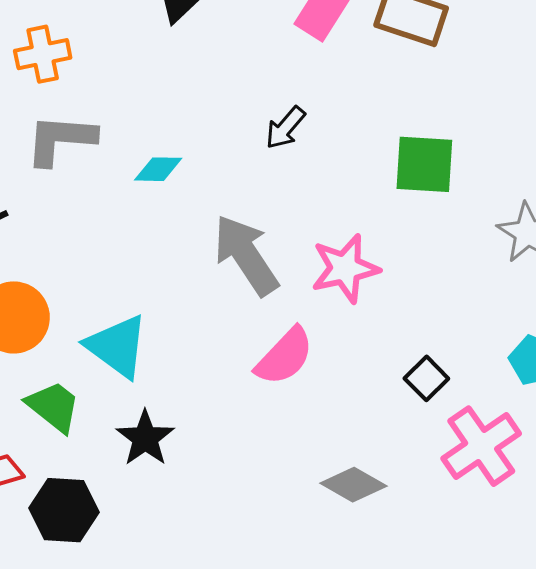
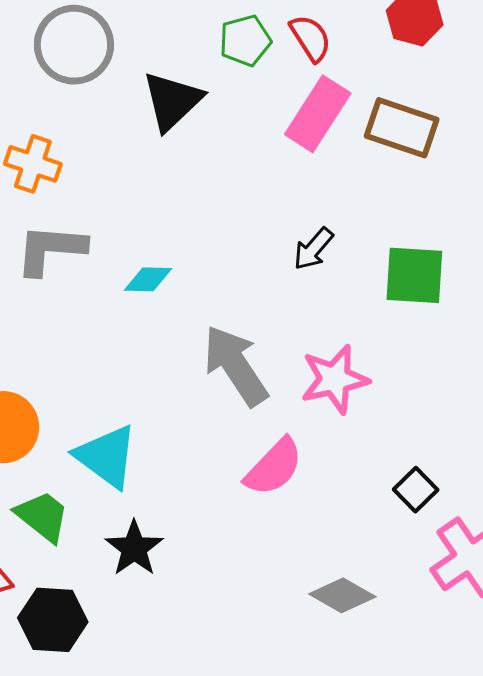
orange cross: (43, 54) -> (33, 164), turned 30
black arrow: (285, 128) -> (313, 249), moved

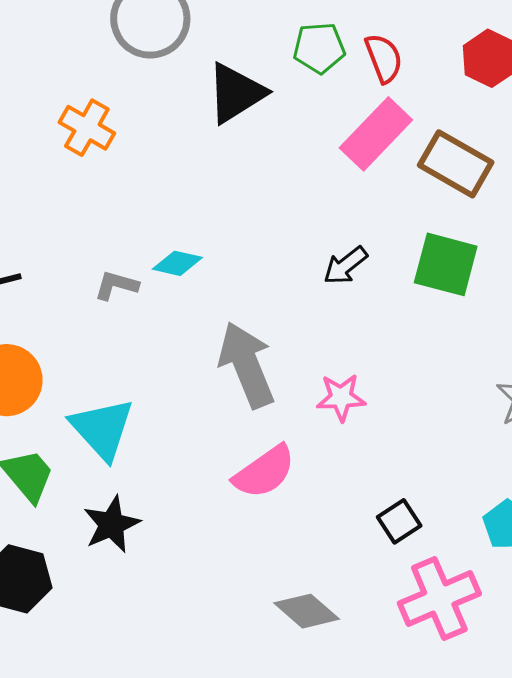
gray L-shape: (51, 249) -> (116, 285), moved, size x0.6
green square: (414, 275) -> (446, 264), moved
pink star: (335, 379) -> (341, 397), size x0.7

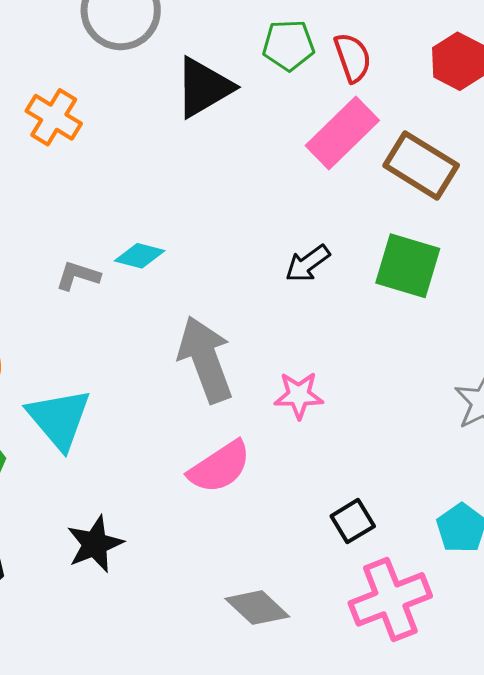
black star: (112, 524) -> (95, 544), moved

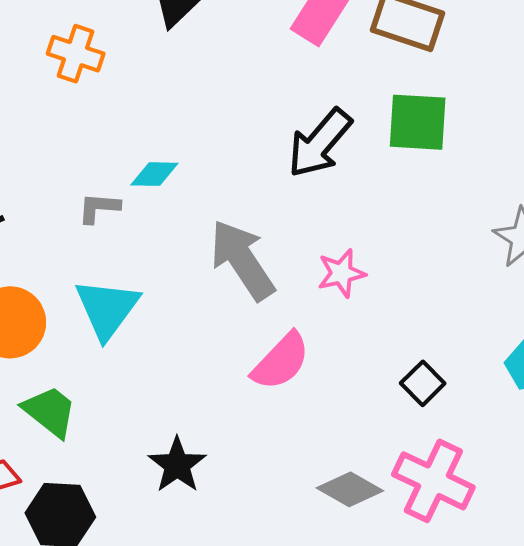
orange cross: (54, 117) -> (76, 54), moved
black arrow: (308, 264) -> (320, 143), size x1.6
cyan triangle: (59, 419) -> (107, 309), moved, turned 30
pink cross: (390, 599) -> (433, 481), moved, turned -30

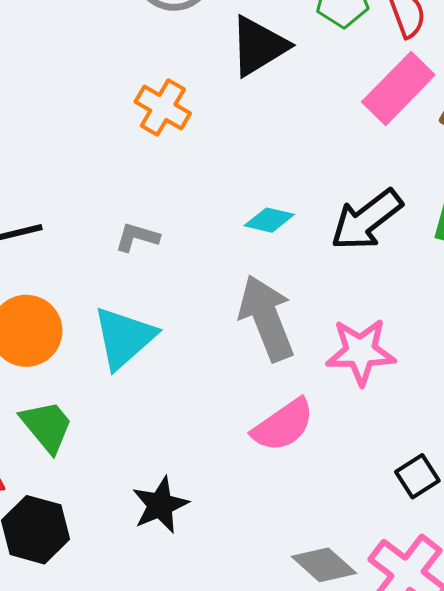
orange cross: (76, 54) -> (163, 107), moved
cyan diamond: (154, 174) -> (269, 220), moved
pink star: (341, 273) -> (361, 352), size x1.4

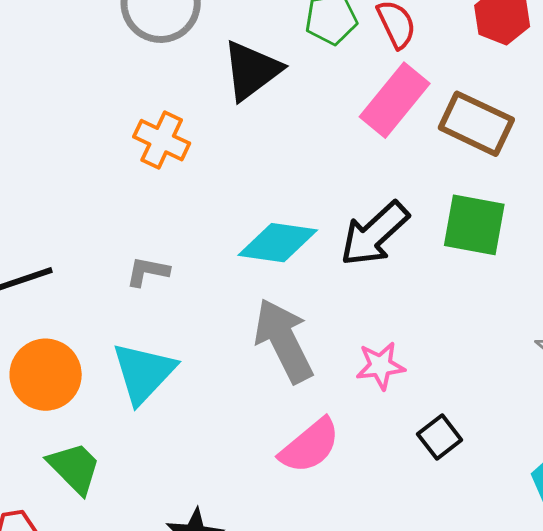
cyan diamond: (269, 220) -> (278, 243), size x1.6
pink star: (361, 352) -> (380, 366), size x0.7
black square: (417, 476) -> (440, 437), moved

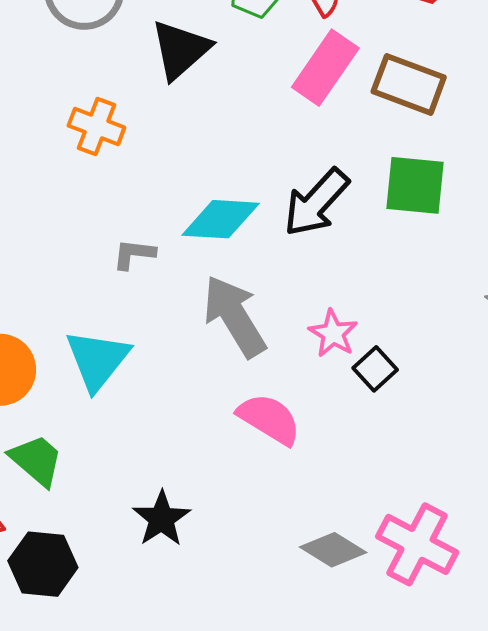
gray L-shape: (148, 272) -> (134, 254), moved
pink star: (380, 366) -> (333, 333), turned -30
black square: (440, 437) -> (375, 369), moved
pink semicircle: (310, 446) -> (269, 419), turned -104

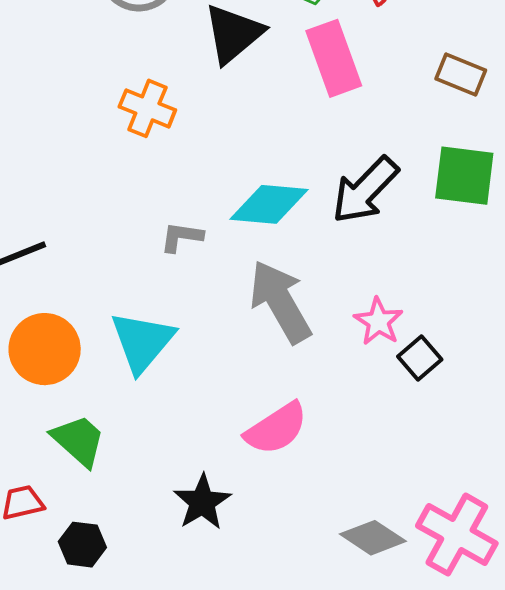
pink rectangle: (325, 68) -> (334, 58), moved, turned -56
brown rectangle: (409, 84) -> (461, 75), size x0.7
pink semicircle: (269, 419) -> (276, 429), moved, turned 114
black hexagon: (43, 564) -> (82, 545), size x0.7

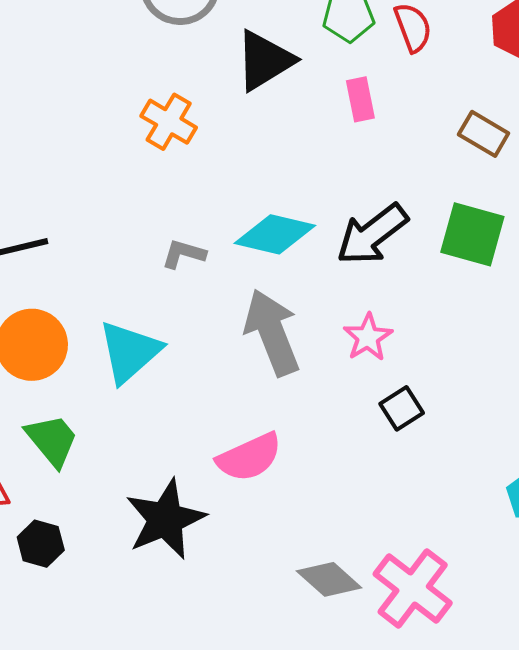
pink rectangle: (334, 58) -> (360, 99), size x0.6
pink star: (378, 321) -> (368, 337), moved
black star: (202, 502) -> (165, 519), size x1.4

